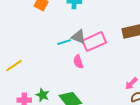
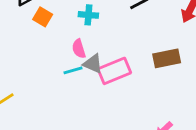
pink semicircle: (78, 62) -> (79, 49), moved

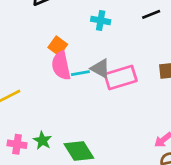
orange square: (43, 17) -> (58, 46), moved
pink semicircle: (79, 49) -> (61, 66), moved, size x1.5

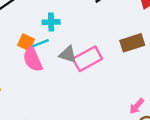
cyan cross: (101, 20) -> (51, 22), moved
cyan line: (80, 73) -> (41, 43), moved

